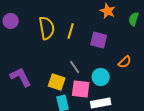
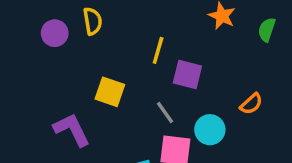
yellow semicircle: (47, 28) -> (93, 21), moved, size x0.7
purple square: (99, 40) -> (187, 75), moved
yellow square: (57, 82) -> (110, 92), moved

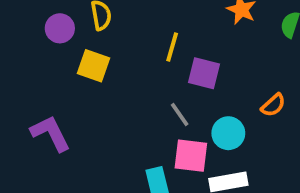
yellow square: (110, 92) -> (94, 66), moved
purple L-shape: (72, 130) -> (50, 133), moved

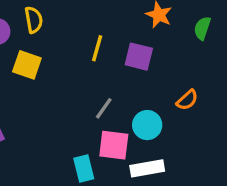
purple square: (204, 73) -> (139, 57), moved
gray line: (180, 114) -> (104, 108), turned 70

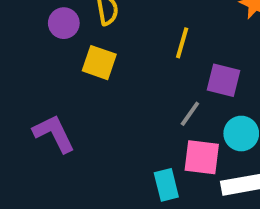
purple square: (139, 57) -> (223, 80), moved

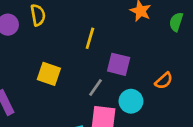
yellow square: (99, 63) -> (49, 74), moved

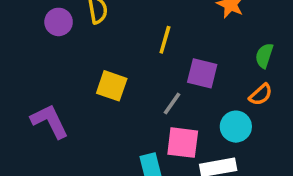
green semicircle: (176, 22) -> (264, 56), moved
cyan circle: (131, 101) -> (236, 127), moved

